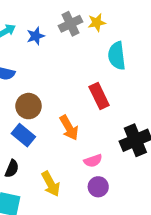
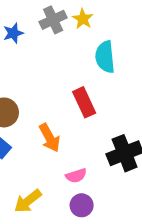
yellow star: (97, 22) -> (83, 19), turned -30
yellow arrow: (51, 184) -> (28, 201), turned 80

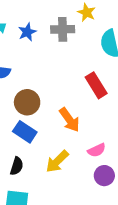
gray cross: (53, 20) -> (63, 29), moved, turned 30
yellow arrow: (28, 201) -> (57, 161), moved

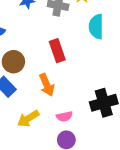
red rectangle: (96, 85) -> (57, 51), moved

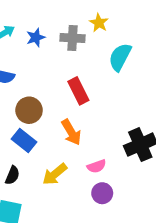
cyan semicircle: (96, 27) -> (120, 57), turned 35

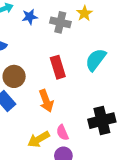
cyan semicircle: (120, 57) -> (96, 60), moved
pink semicircle: (97, 166) -> (62, 133), turned 77
yellow arrow: (55, 174) -> (39, 139), moved

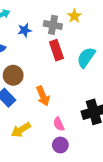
blue star: (30, 17) -> (25, 30), moved
red rectangle: (58, 67) -> (56, 50), moved
yellow arrow: (39, 139) -> (21, 130), moved

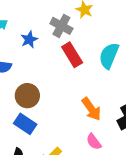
gray cross: (53, 25) -> (61, 26), turned 30
orange arrow: (43, 96) -> (91, 109), moved

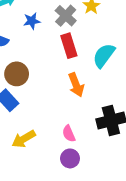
orange arrow: (91, 109) -> (76, 85), moved

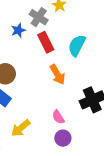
blue star: (32, 21) -> (18, 30), moved

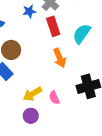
yellow arrow: (21, 128) -> (33, 94), moved
purple circle: (63, 138) -> (31, 116), moved

